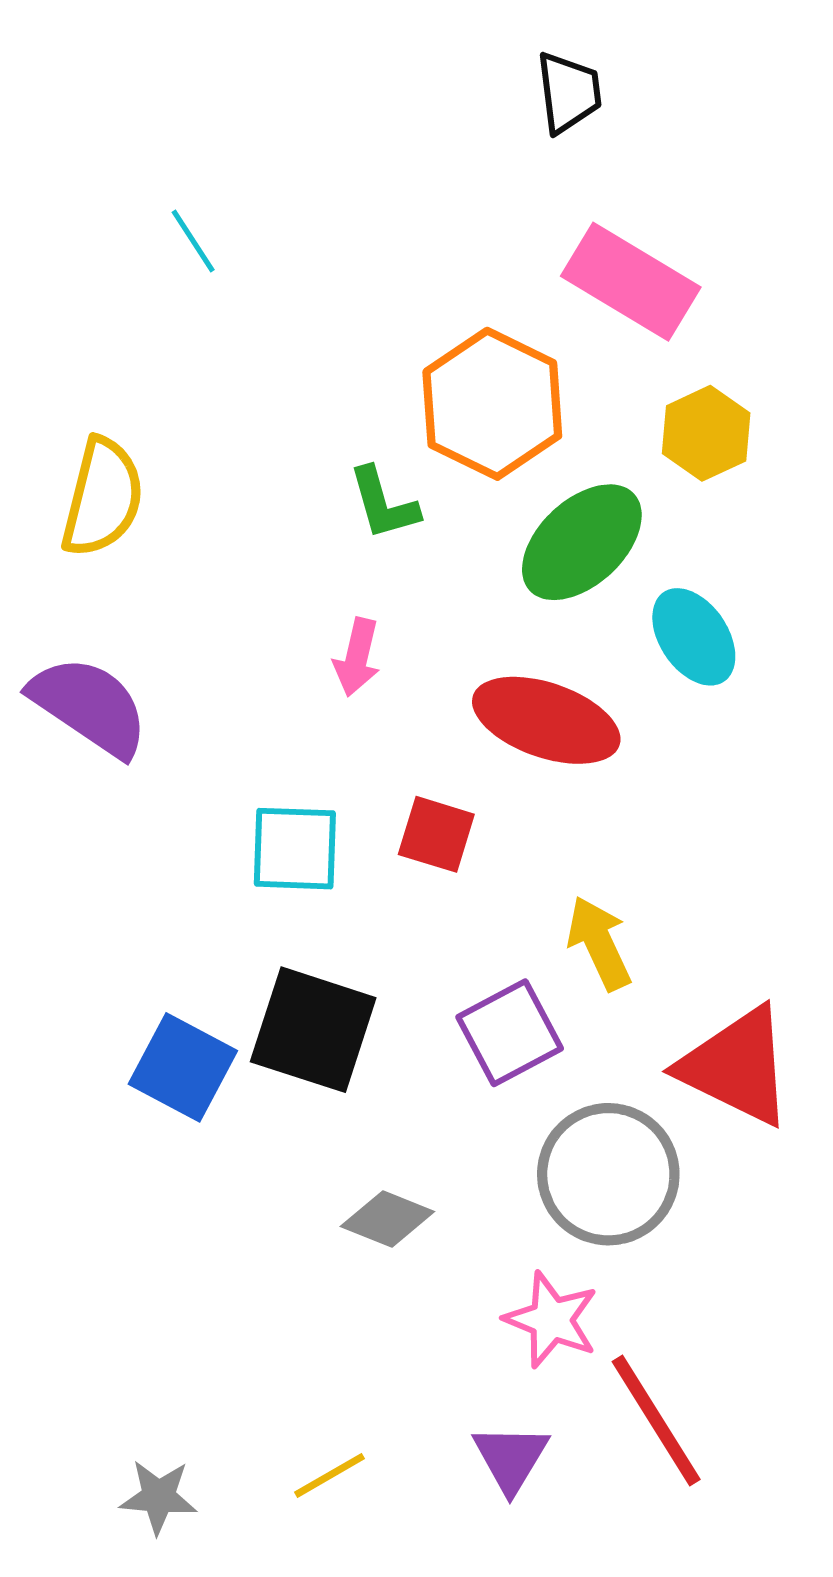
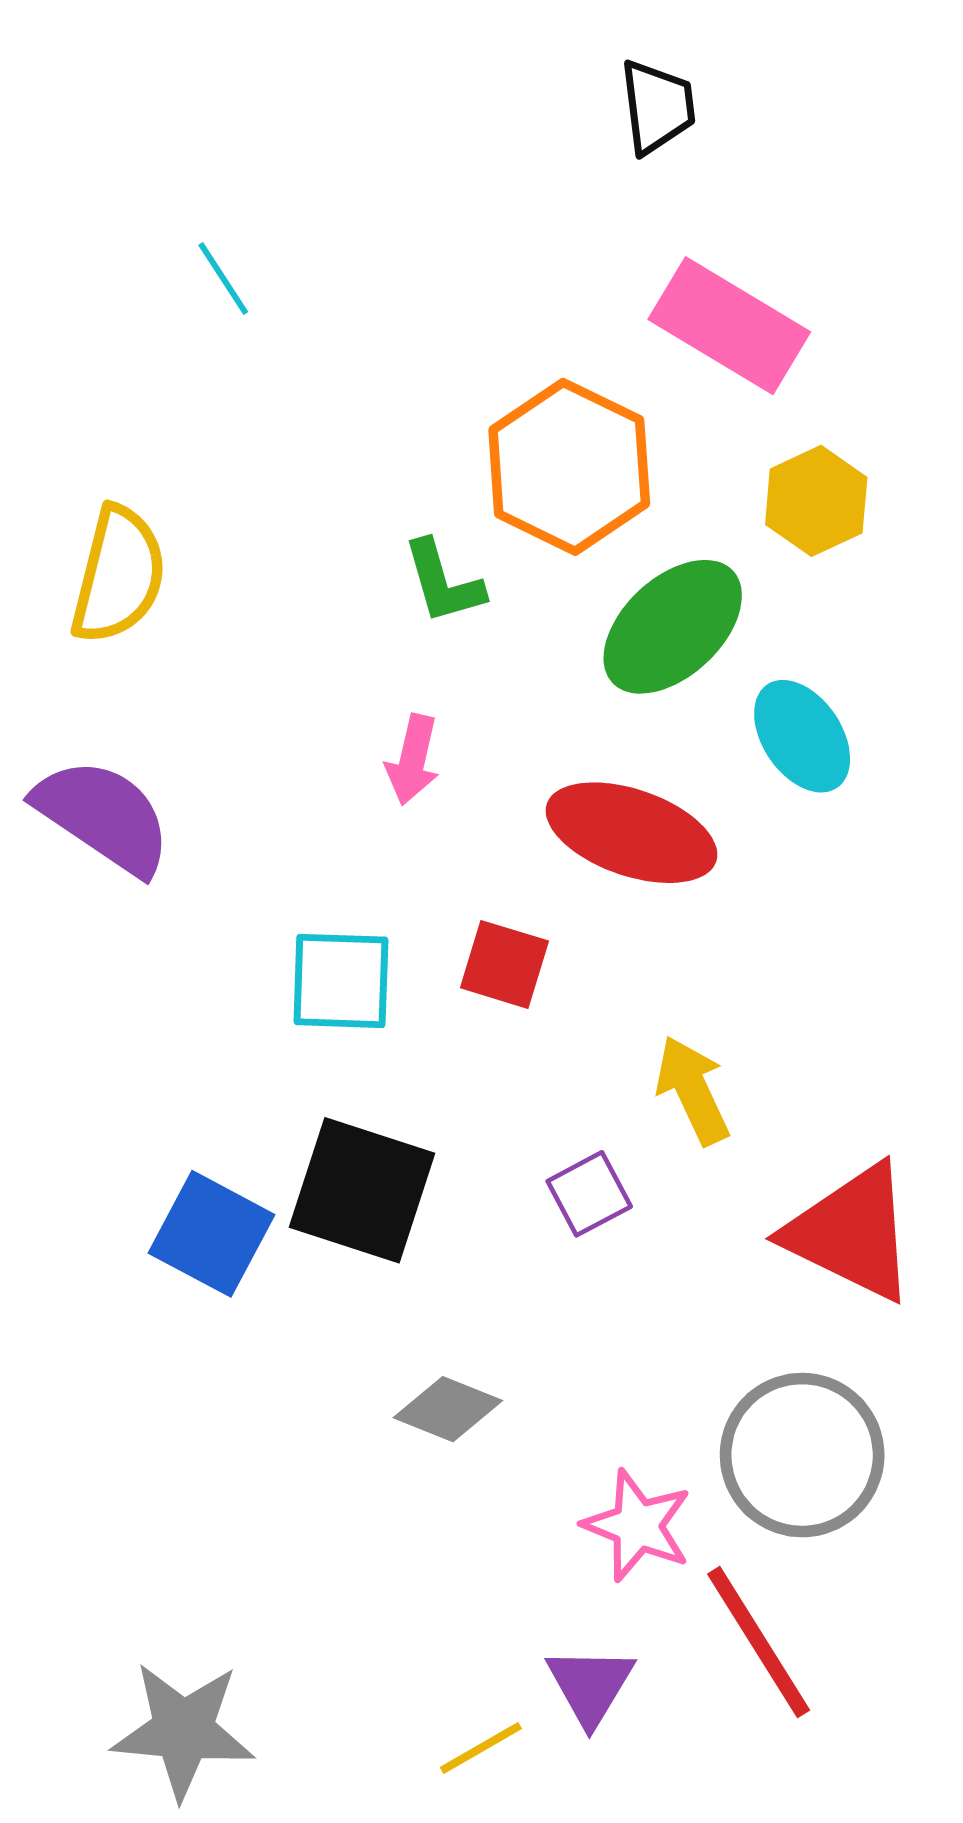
purple square: (510, 1033) -> (589, 1194), size x0.7
gray circle: (608, 1174) -> (802, 1455), moved
yellow line: (329, 1475) -> (481, 1748), moved
gray star: (159, 1497) -> (183, 1730), size x1.6

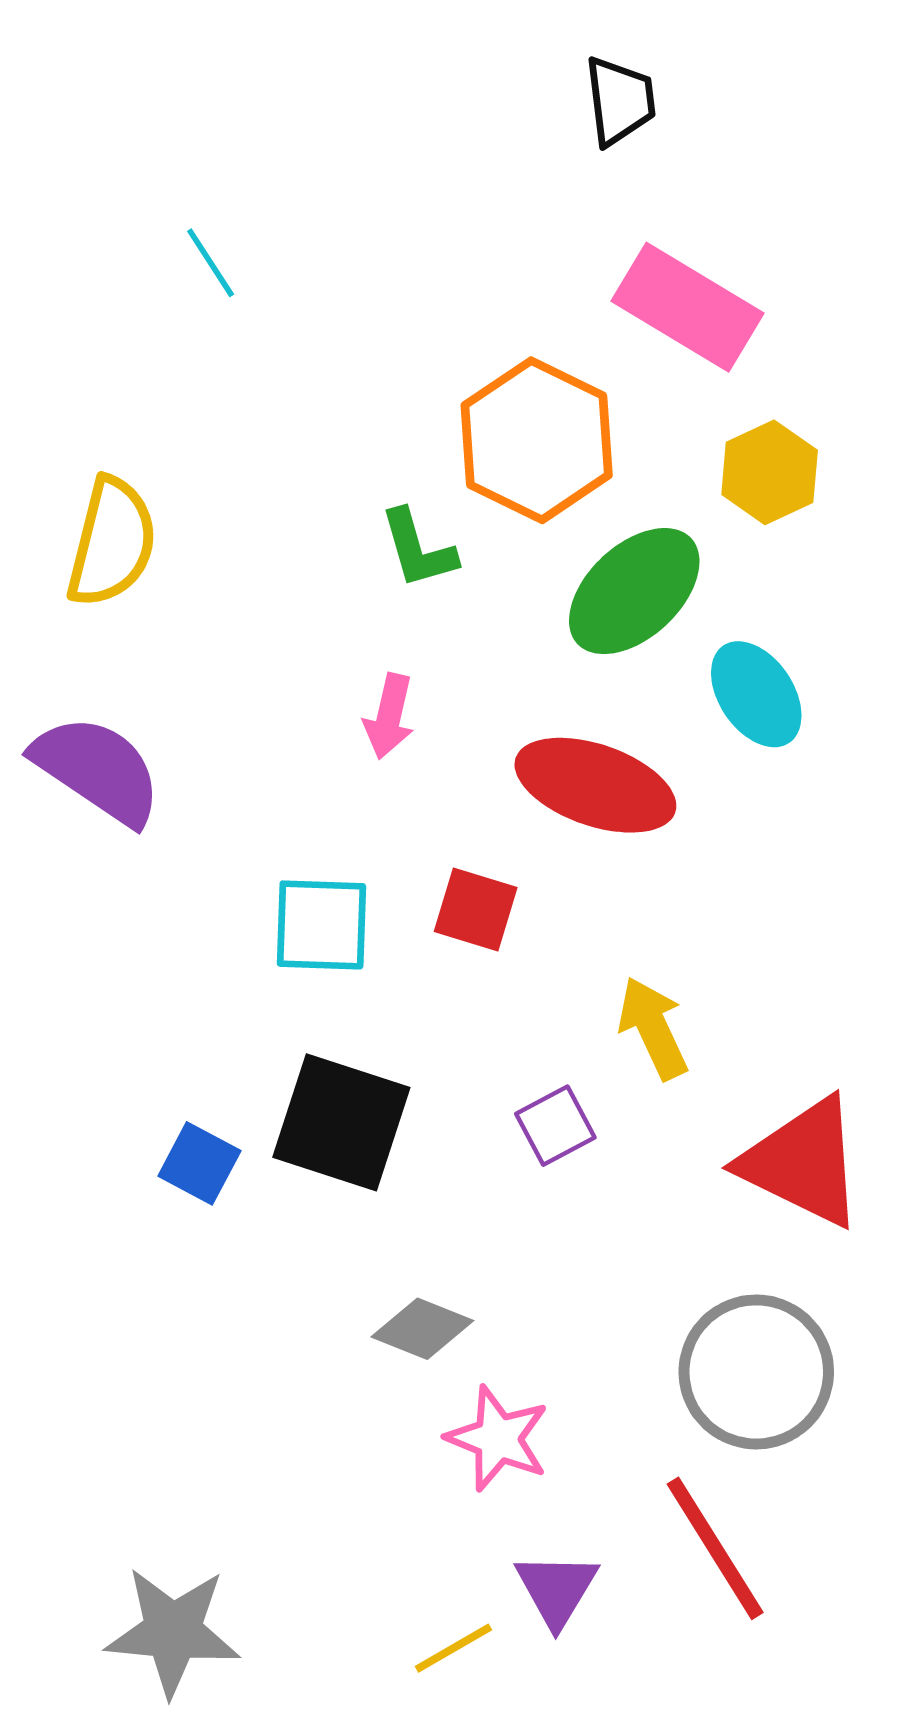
blue square: (211, 1234) -> (199, 1163), size x0.7
pink star: (637, 1526) -> (498, 1439), moved

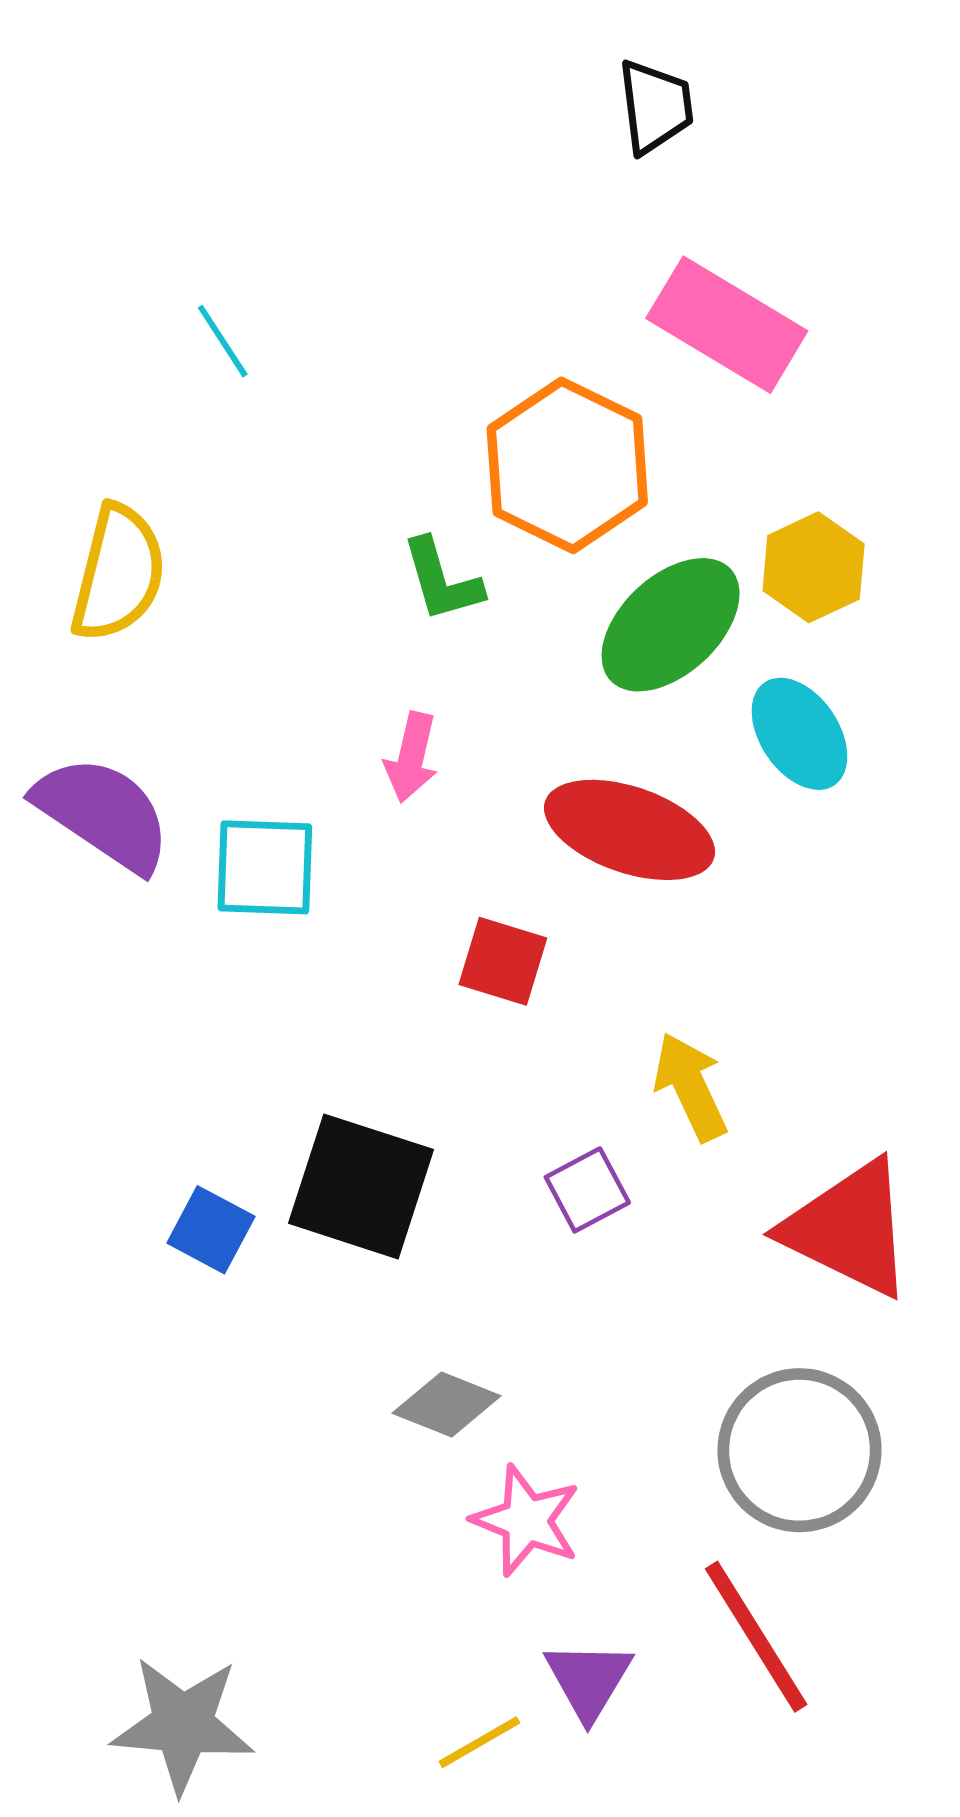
cyan line: (211, 263) -> (223, 341), moved
yellow hexagon: (770, 472) -> (814, 567), moved
cyan square: (321, 925) -> (265, 867), moved

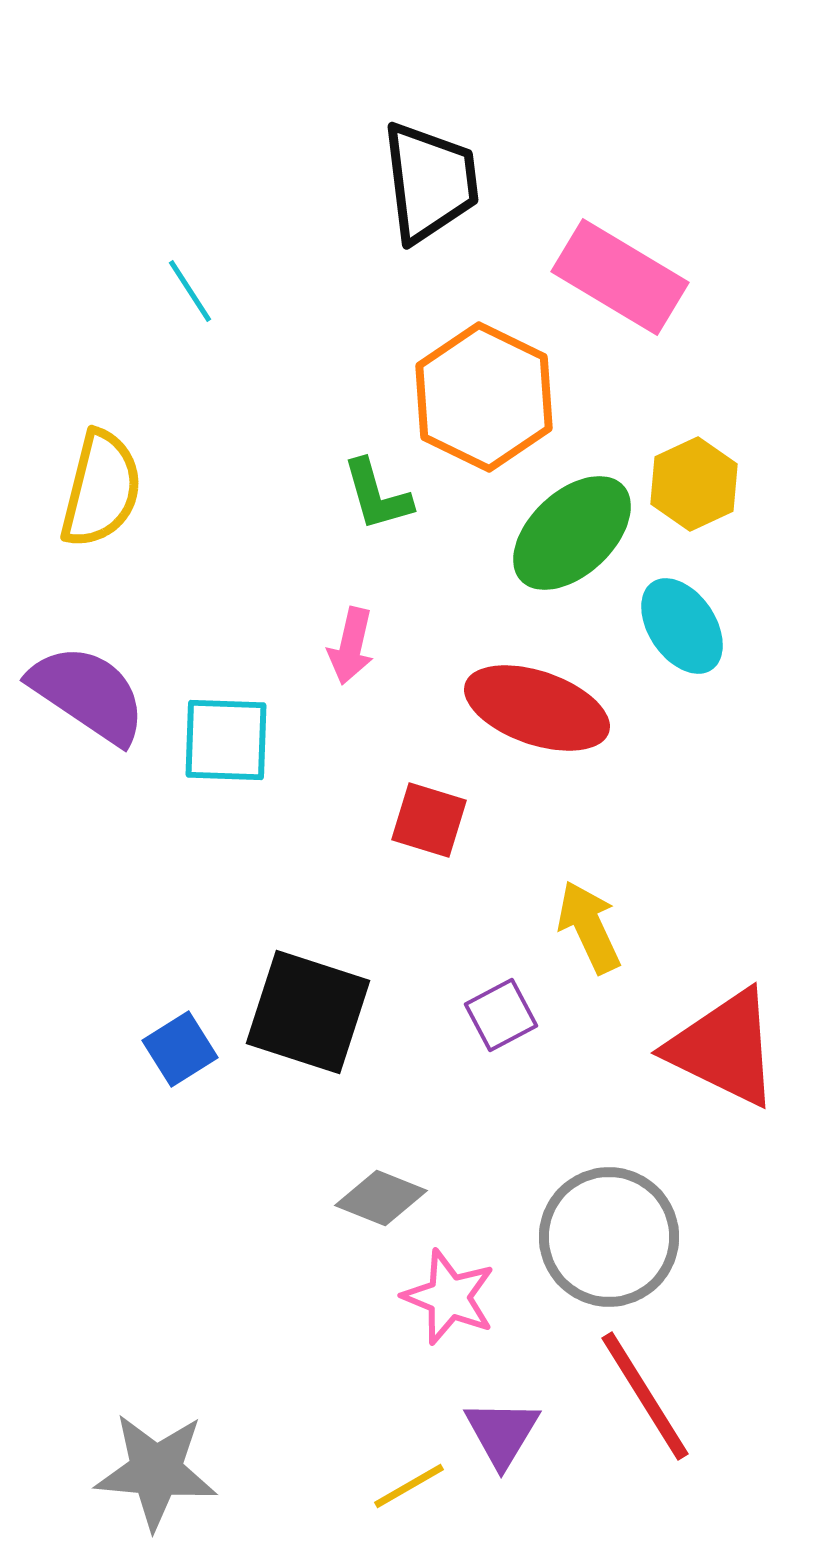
black trapezoid: (655, 107) -> (430, 182), moved, size x1.5
blue square: (211, 1230) -> (180, 1049), turned 30
gray circle: (800, 1450) -> (609, 1237), moved

